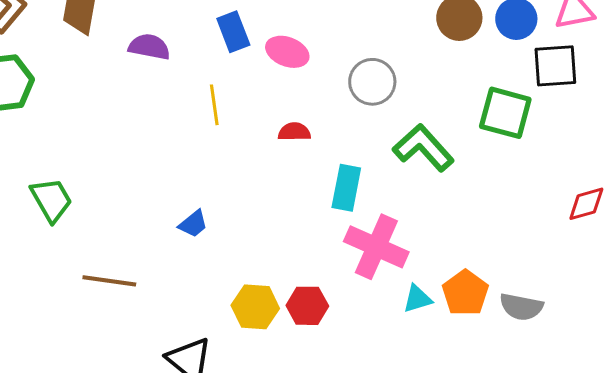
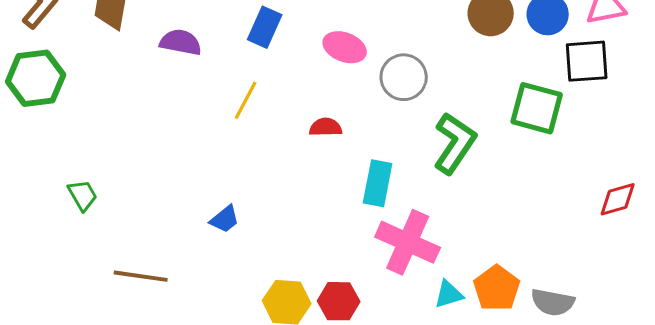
blue rectangle: (233, 32) -> (265, 27), turned 45
pink ellipse: (287, 52) -> (345, 47), moved
yellow line: (214, 105) -> (246, 100), turned 36
green L-shape: (423, 148) -> (455, 143), turned 76
green trapezoid: (51, 200) -> (83, 195), size x0.7

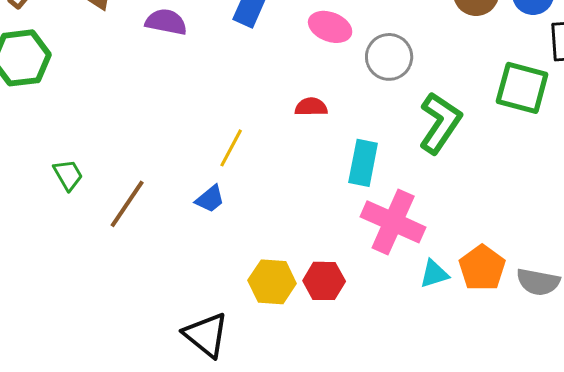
yellow line: (246, 100) -> (231, 148), moved
brown line: (141, 276) -> (127, 204), moved, turned -64

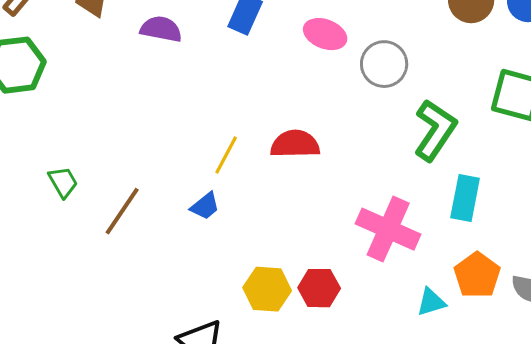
red semicircle: (311, 107) -> (295, 144), moved, size x1.5
cyan rectangle: (363, 163) -> (465, 198), moved
cyan triangle: (434, 274) -> (431, 302), moved

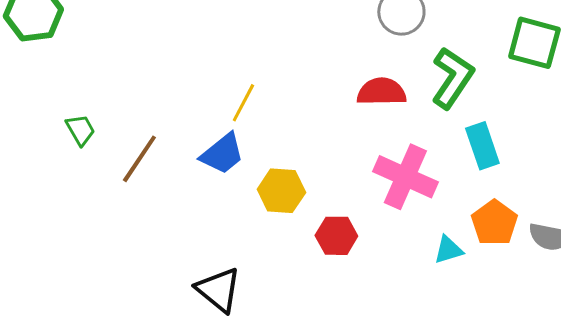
red semicircle: (295, 144) -> (381, 92), moved
cyan rectangle: (465, 198) -> (482, 146), turned -30
blue trapezoid: (205, 206) -> (222, 154), size x1.5
yellow hexagon: (267, 289) -> (281, 191), moved

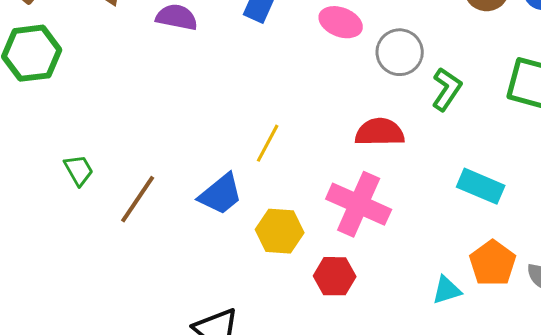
green L-shape: (452, 78) -> (447, 89), moved, size x0.7
yellow line: (243, 103) -> (268, 143), moved
cyan rectangle: (482, 146) -> (481, 186), turned -48
pink cross: (405, 177) -> (359, 204), moved

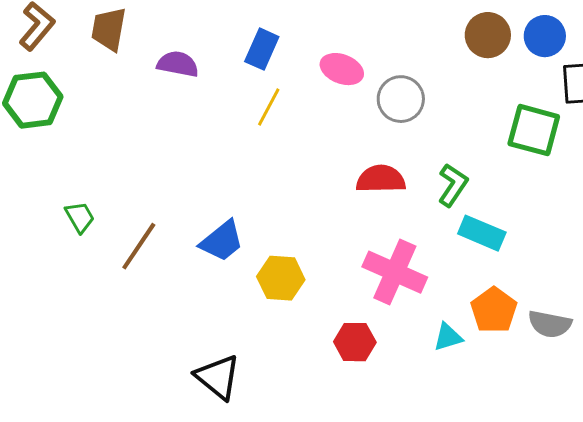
green L-shape: (447, 89) -> (453, 185), moved
yellow line: (268, 143) -> (269, 107), moved
pink cross: (359, 204) -> (395, 272), moved
red hexagon: (335, 276) -> (355, 342), moved

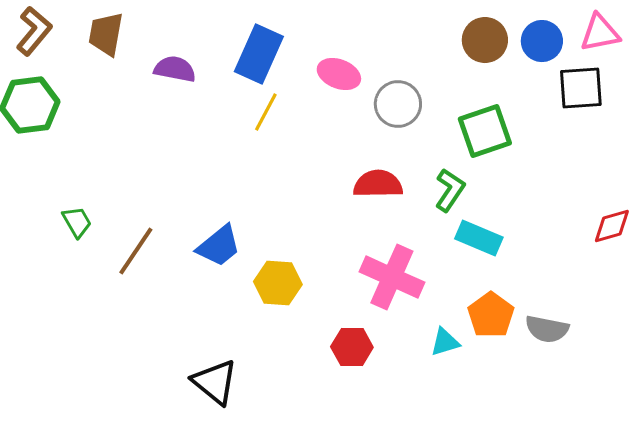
blue rectangle: (262, 49) -> (259, 54), size x1.4
green square: (534, 130) -> (485, 131), moved, turned -34

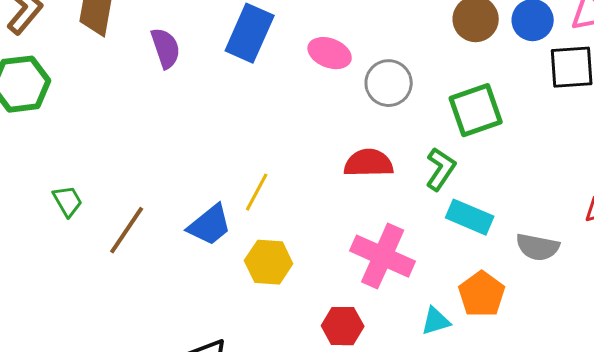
purple semicircle: (175, 69) -> (166, 48), turned 60
yellow line: (266, 112) -> (257, 192), moved
gray semicircle: (547, 329) -> (538, 247), moved

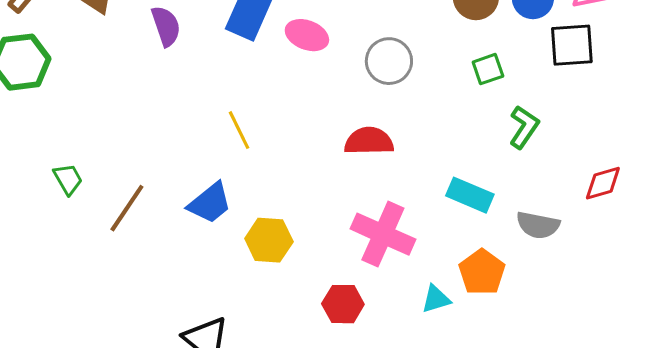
pink ellipse: (330, 53) -> (307, 35), moved
green square: (476, 110) -> (488, 69), moved, size x0.6
green L-shape: (441, 169) -> (524, 127), moved
yellow line: (257, 192) -> (239, 130), moved, turned -54

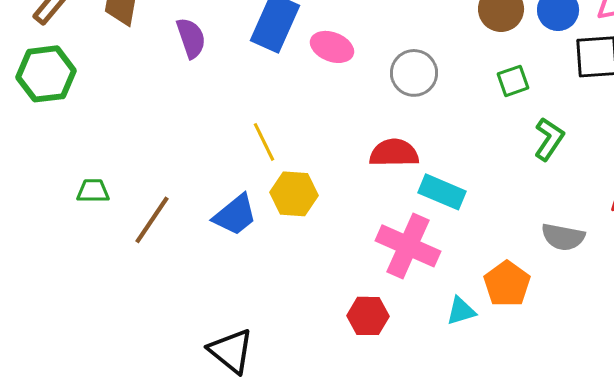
green trapezoid: (68, 179) -> (93, 191), turned -60
cyan rectangle: (470, 195) -> (442, 192), moved
yellow hexagon: (269, 240) -> (294, 194), moved

